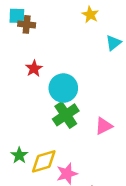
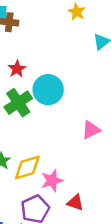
green cross: (66, 115) -> (18, 103), moved

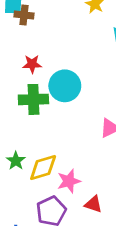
red star: (17, 69) -> (32, 64), turned 30
green cross: (18, 103) -> (33, 99), turned 32

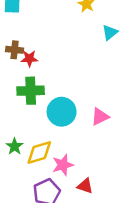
brown cross: (24, 15) -> (15, 50), moved
cyan circle: (65, 86) -> (62, 112), moved

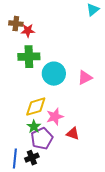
green star: (15, 146) -> (34, 127), moved

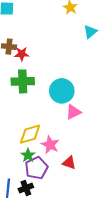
cyan circle: (54, 74) -> (62, 91), moved
pink triangle: (85, 78) -> (73, 112), moved
pink star: (55, 117) -> (50, 145), turned -30

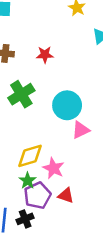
red star: (22, 54) -> (45, 55), moved
green cross: (23, 81) -> (21, 94), turned -30
red triangle: (69, 163) -> (66, 195), moved

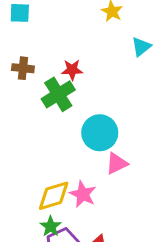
green cross: (21, 94) -> (58, 94), moved
pink star: (53, 168) -> (83, 194), moved

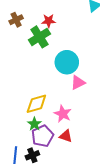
brown cross: (23, 68) -> (16, 20), turned -32
pink star: (83, 194) -> (63, 114), moved

